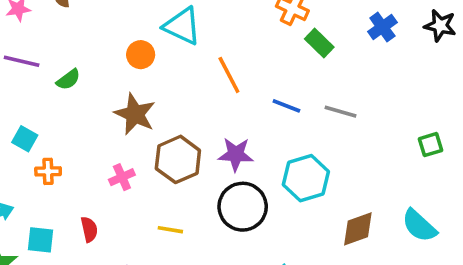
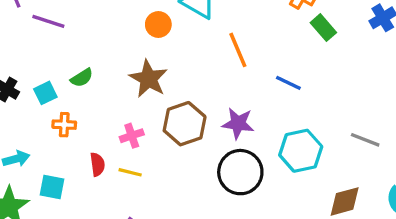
green semicircle: (68, 80) -> (82, 78), moved
gray line: (341, 112) -> (365, 140), moved
cyan square: (25, 139) -> (45, 93), turned 30
red semicircle: (89, 229) -> (97, 164), moved
yellow line: (170, 230) -> (130, 172), moved

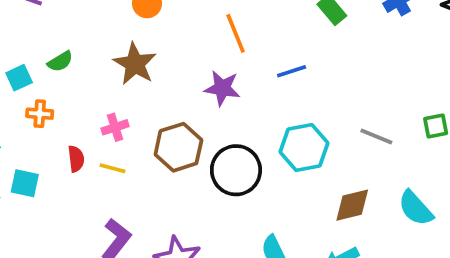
blue line: (288, 83) -> (292, 71), turned -45
purple star: (238, 123) -> (222, 88), moved
brown hexagon: (185, 124) -> (178, 147), moved

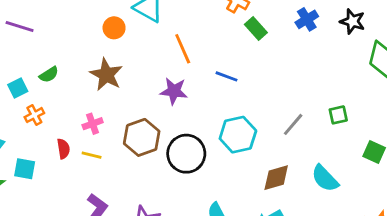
blue line: (292, 71) -> (227, 76), turned 40
orange cross: (40, 114) -> (34, 115), turned -30
gray line: (376, 137) -> (293, 124), turned -70

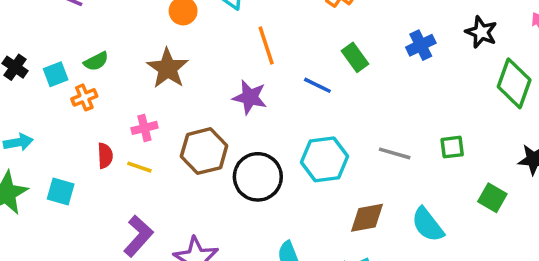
blue cross: (307, 19) -> (421, 45), moved
green rectangle: (256, 28) -> (355, 57), moved
orange cross: (34, 115) -> (84, 97), moved
gray line: (293, 124) -> (395, 153), turned 60
cyan square: (25, 169) -> (61, 192), moved

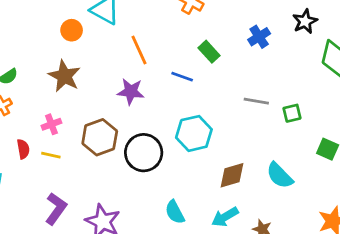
black star: (481, 32) -> (305, 21), turned 30
gray line: (395, 153) -> (256, 101), moved

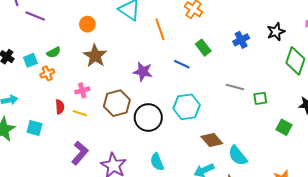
orange circle: (72, 30) -> (87, 24), moved
orange line: (139, 50) -> (160, 29), moved
brown diamond: (232, 175) -> (212, 140), turned 60
cyan semicircle: (280, 175) -> (238, 156), moved
cyan semicircle: (175, 212) -> (157, 162), moved

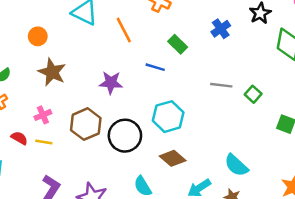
green square: (260, 98) -> (253, 94), turned -32
red semicircle: (60, 107) -> (19, 138), turned -48
brown diamond: (212, 140) -> (173, 158), moved

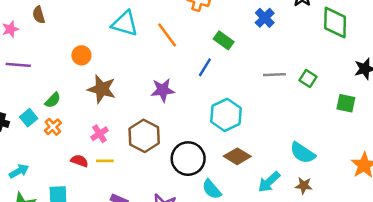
blue line: (155, 67) -> (205, 67), turned -66
black circle: (125, 136) -> (188, 159), moved

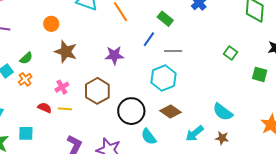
gray line: (274, 75) -> (173, 51), moved

